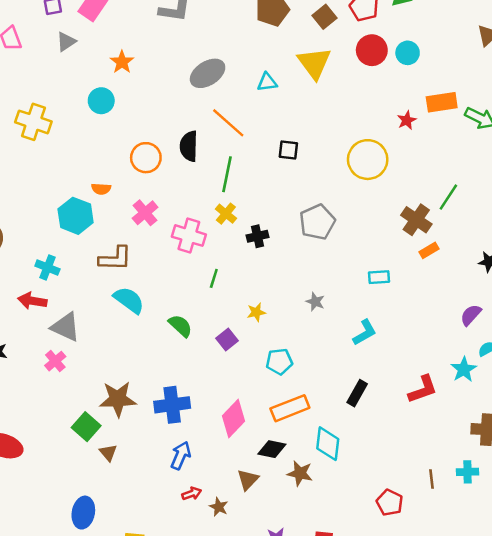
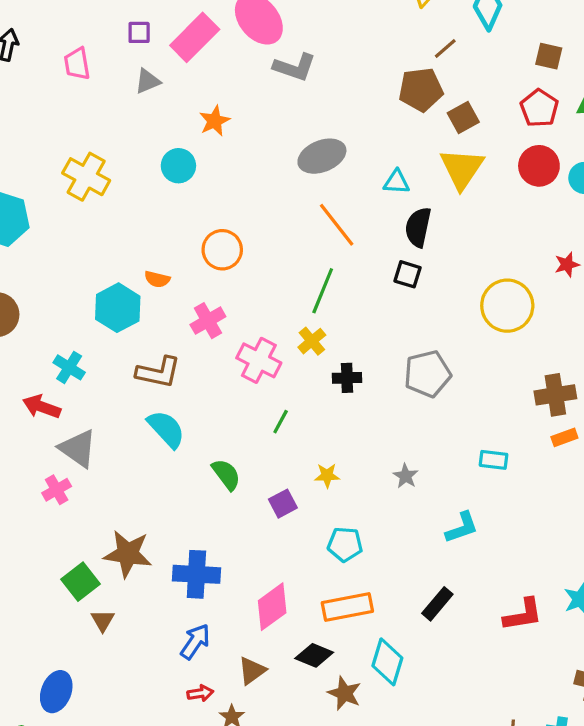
brown square: (325, 17) -> (463, 117), moved
black semicircle: (189, 146) -> (418, 227), moved
brown cross: (416, 220) -> (555, 395), turned 36
brown triangle: (248, 480) -> (252, 671), moved

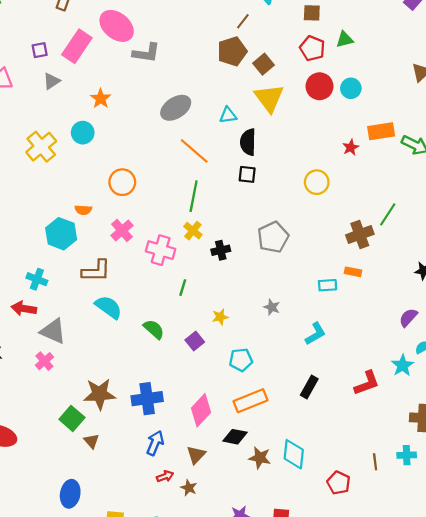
yellow cross: (86, 177) -> (41, 147), moved, turned 32
yellow circle: (507, 306) -> (317, 182), size x0.7
orange rectangle: (564, 437) -> (353, 272), moved, turned 42
cyan diamond: (387, 662) -> (294, 454), moved

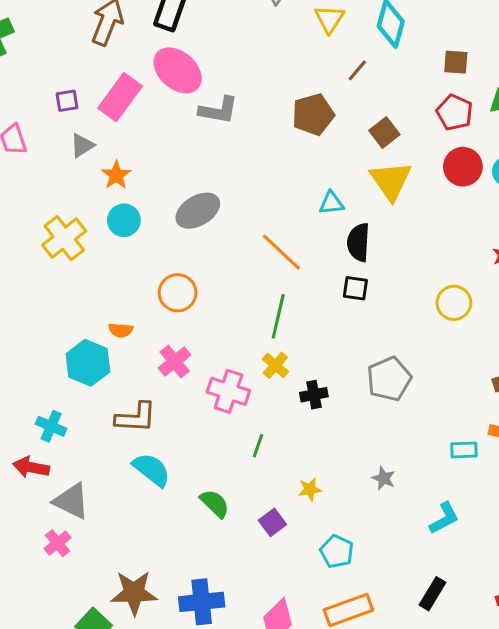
brown pentagon: (232, 51) -> (313, 114), moved
orange star: (101, 99) -> (116, 175), moved
gray ellipse: (176, 108) -> (198, 211), moved
cyan pentagon: (241, 360) -> (337, 551), turned 30

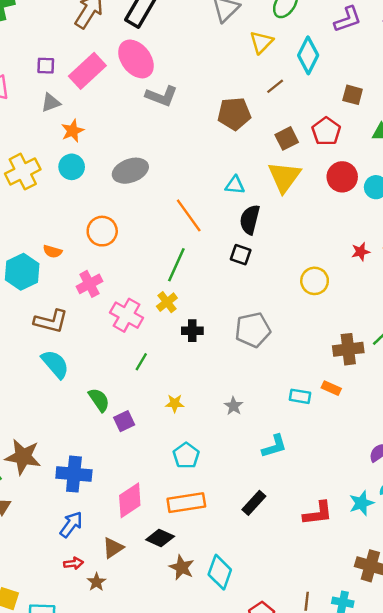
red pentagon: (455, 112) -> (326, 131), moved
purple square: (272, 522) -> (124, 421), moved

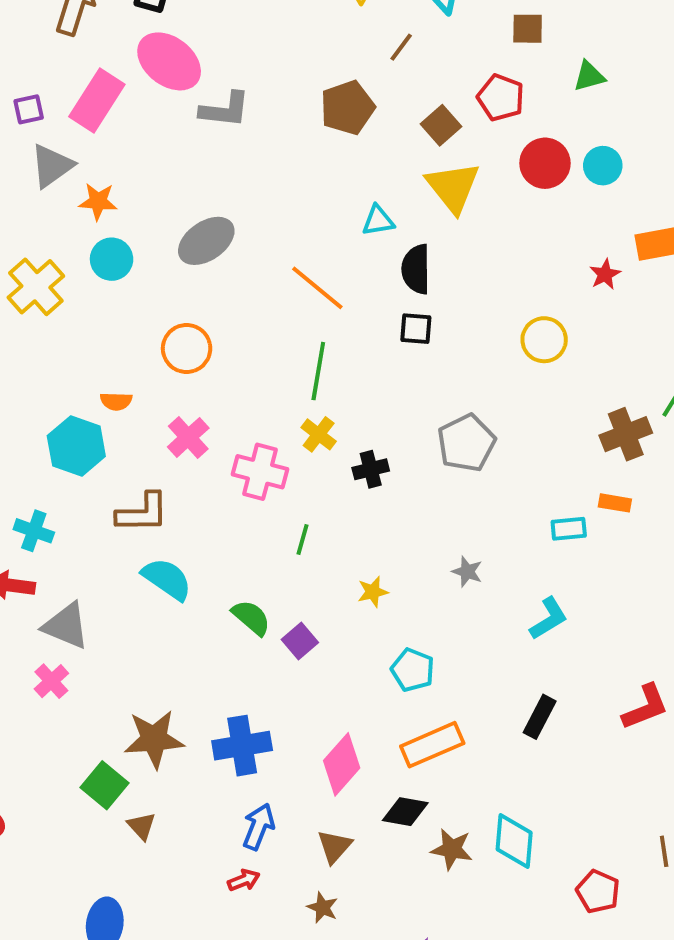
gray triangle: (51, 103) -> (52, 166), size x1.4
orange star: (73, 131) -> (98, 201), turned -30
red arrow: (73, 563) -> (244, 880), moved

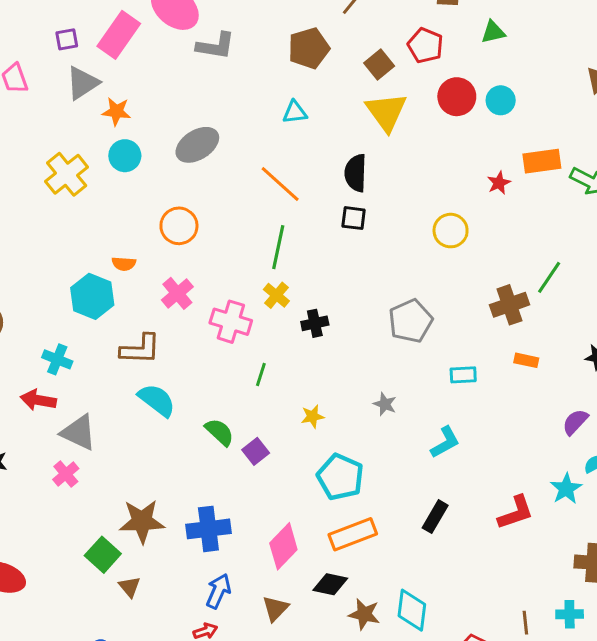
cyan triangle: (378, 221) -> (295, 112), moved
gray pentagon: (466, 443) -> (411, 321), moved
orange rectangle: (615, 503) -> (526, 360), moved
cyan pentagon: (413, 670) -> (340, 477), size x1.4

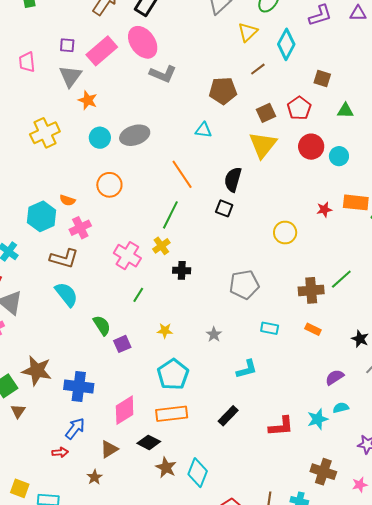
gray triangle: (83, 83) -> (70, 76), turned -35
cyan circle: (125, 156) -> (100, 138), moved
pink cross: (177, 293) -> (80, 228), moved

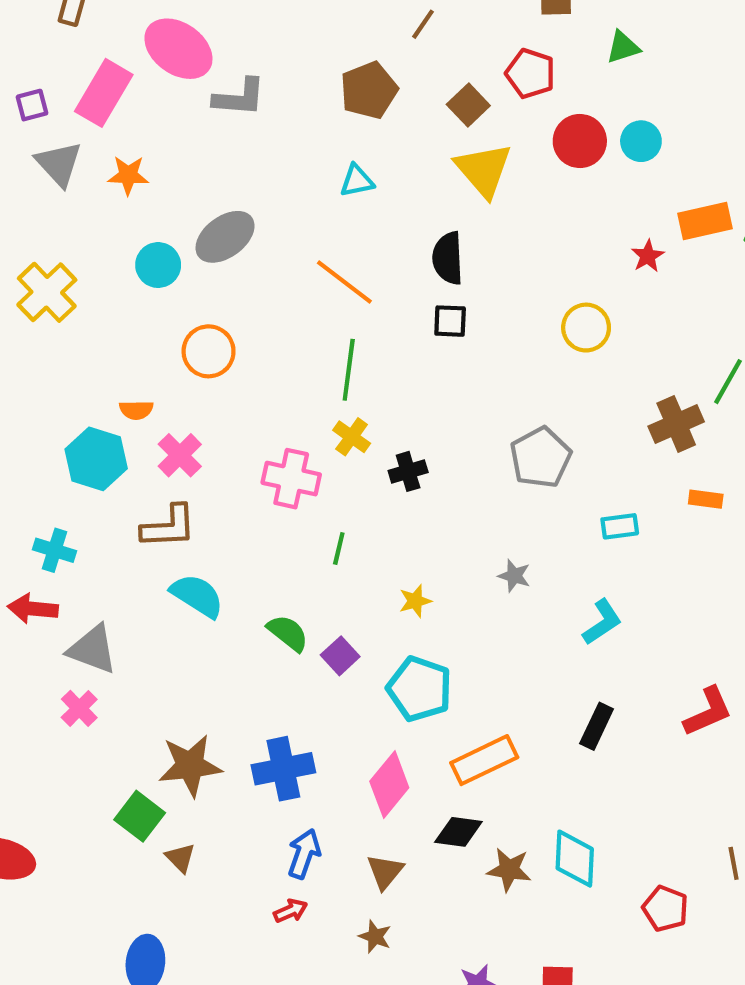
orange star: (88, 100) -> (128, 175), moved
cyan pentagon: (173, 374) -> (420, 689), moved

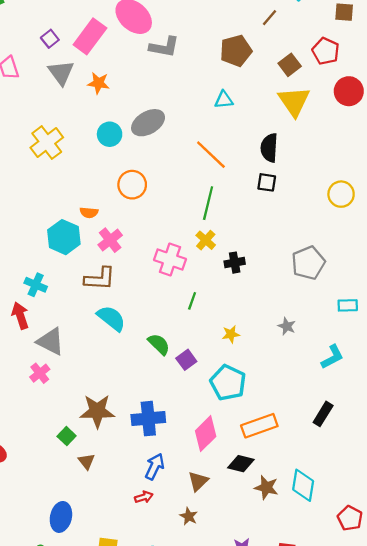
purple square: (32, 105) -> (50, 39), turned -30
red arrow: (33, 609) -> (20, 316), turned 60
green square: (140, 816) -> (67, 436), size x0.7

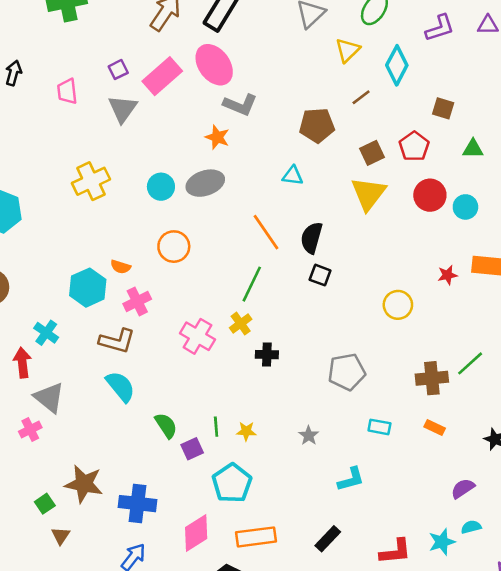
orange star: (98, 83) -> (217, 137), moved
black semicircle: (269, 148) -> (312, 238), moved
green line: (192, 301) -> (216, 427), moved, turned -36

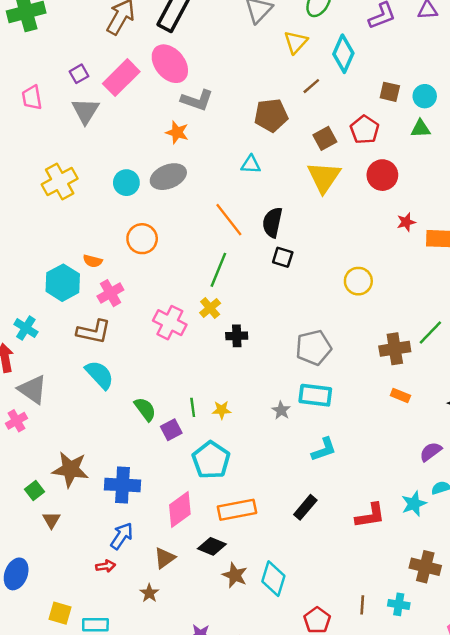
cyan circle: (465, 207) -> (425, 96), moved
red star: (447, 275) -> (406, 222), moved
cyan rectangle: (379, 427) -> (315, 395), moved, size x1.5

